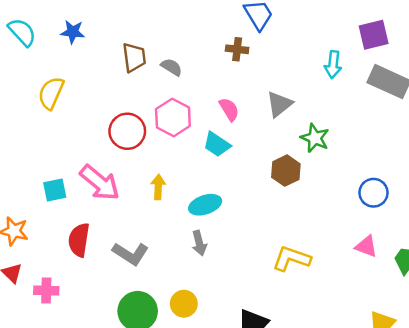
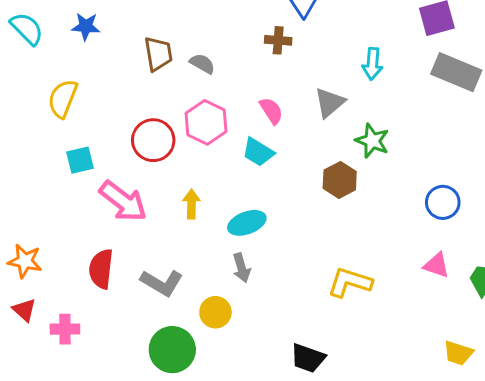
cyan arrow: (333, 64) -> (372, 64), moved
cyan square: (55, 190) -> (80, 160), moved
yellow circle: (184, 304) -> (215, 312), moved

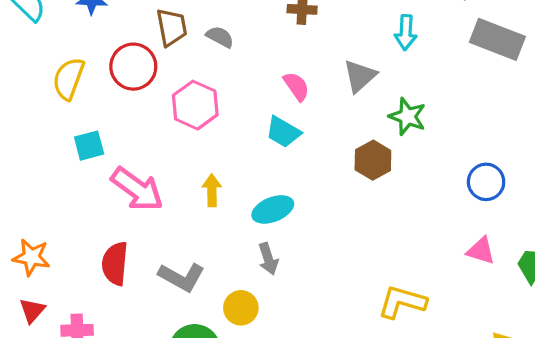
pink hexagon: (206, 122) -> (195, 105), moved
red circle: (153, 140) -> (133, 67), moved
yellow L-shape: (350, 282) -> (402, 302), moved
red triangle: (24, 310) -> (32, 310), turned 30

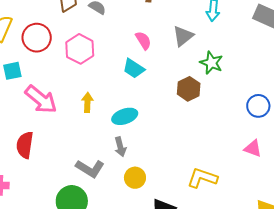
red circle: (133, 67) -> (37, 38), moved
gray L-shape: (182, 277) -> (90, 169), moved
yellow circle: (241, 308) -> (135, 178), moved

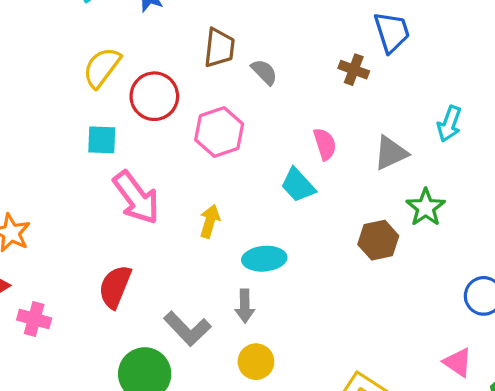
red semicircle: (25, 145) -> (115, 287), moved

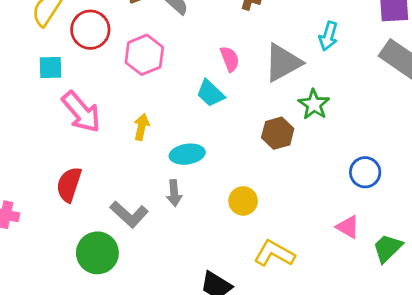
gray triangle: (391, 153) -> (283, 63), size x1.4
yellow circle: (256, 362) -> (243, 201), moved

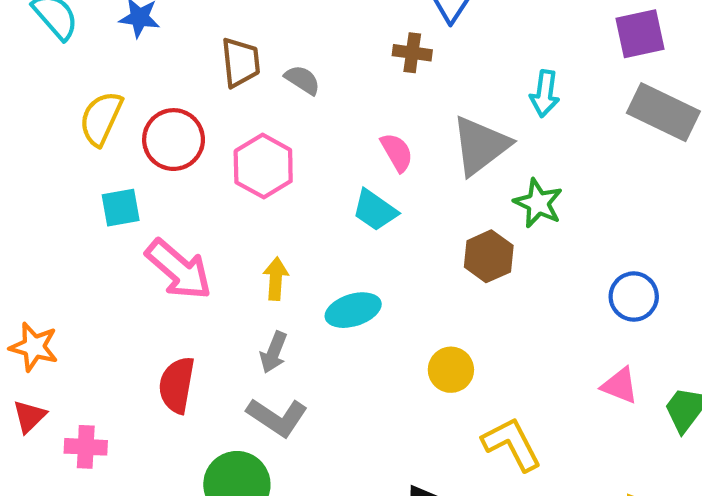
gray arrow: (174, 193) -> (274, 352), moved, turned 35
yellow L-shape: (274, 254) -> (512, 444), turned 42

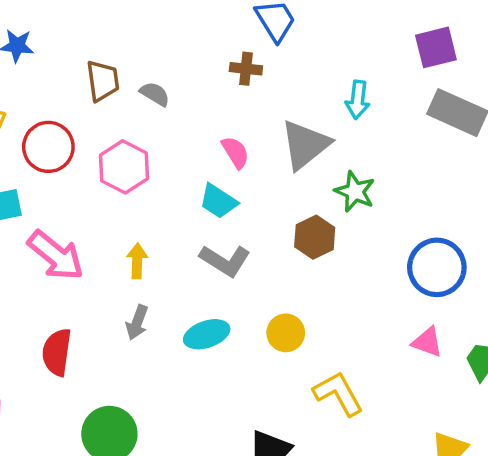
blue circle: (634, 297) -> (437, 267), size x1.4
cyan ellipse: (353, 310) -> (207, 334), moved
gray L-shape: (277, 417) -> (225, 261), moved

